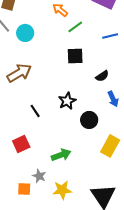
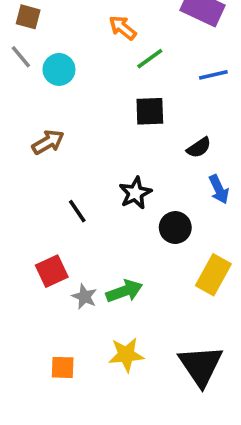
brown arrow: (19, 73) -> (48, 142), size x0.7
gray star: (39, 176) -> (84, 297), moved
orange square: (24, 189) -> (63, 367), moved

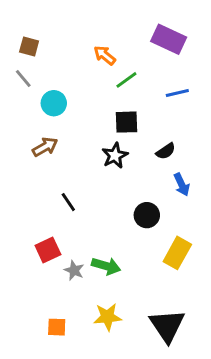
cyan circle: (59, 69) -> (54, 103), moved
black star: (135, 193) -> (115, 156), moved
green arrow: (124, 291) -> (106, 266), turned 36

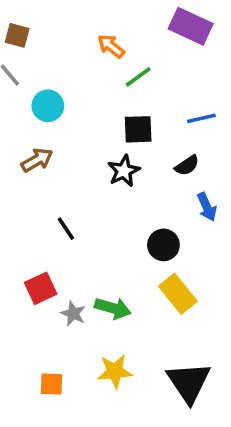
blue line: (177, 93) -> (201, 118), moved
yellow rectangle: (177, 253) -> (178, 294), moved, turned -68

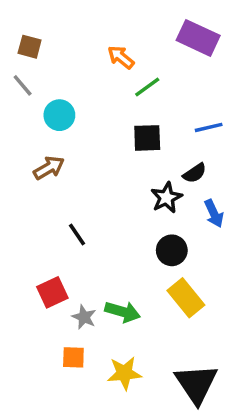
black star: (124, 171) -> (167, 198), moved
orange square: (51, 384) -> (73, 357), moved

